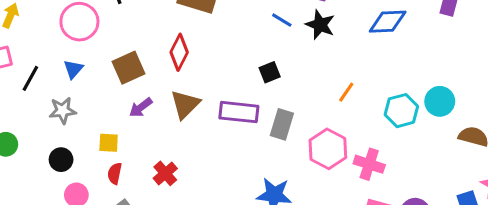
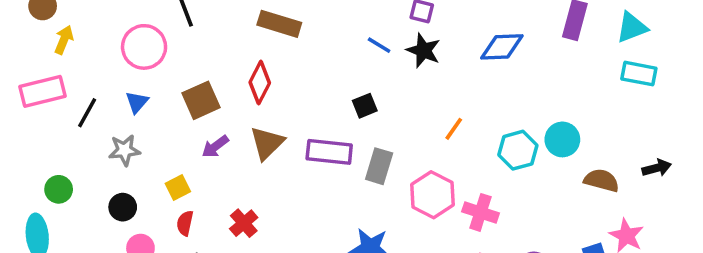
yellow square: (109, 143) -> (178, 188), turned -30

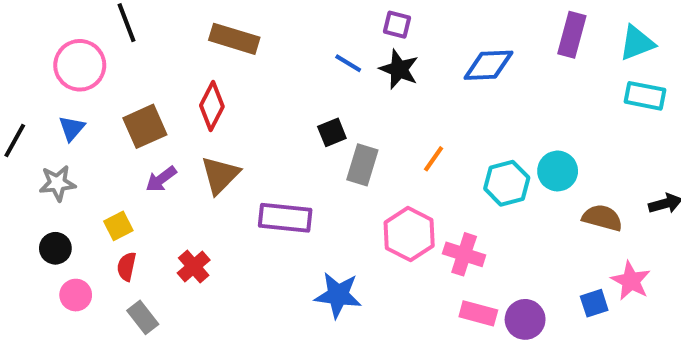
purple rectangle: (329, 152) -> (285, 218), moved
gray rectangle: (379, 166) -> (362, 165), moved

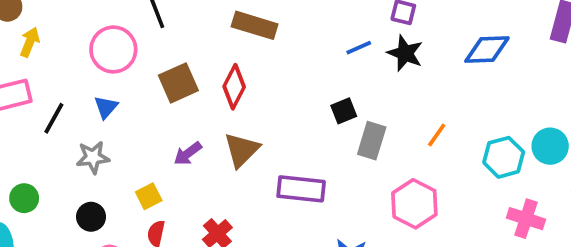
blue line: (348, 63) -> (359, 48), turned -55
brown square: (145, 126) -> (178, 83), moved
pink cross: (464, 254) -> (526, 219), moved

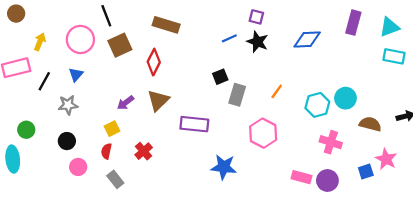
yellow arrow: (30, 42) -> (40, 42), moved
brown square: (178, 83) -> (120, 45), moved
yellow square: (149, 196) -> (112, 129), moved

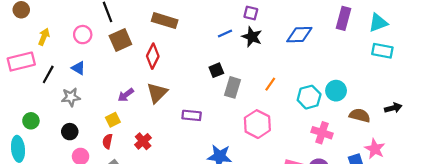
pink circle: (80, 39) -> (83, 35), size x0.7
blue triangle: (76, 74) -> (78, 68), turned -40
purple rectangle: (194, 124) -> (192, 115), size x0.7

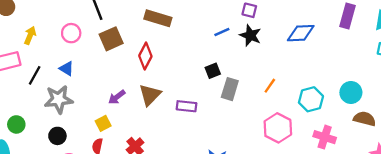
cyan circle: (336, 91) -> (351, 92), moved
gray star: (71, 97) -> (59, 99), size x1.4
purple rectangle: (192, 115) -> (186, 106), moved
pink hexagon: (257, 124) -> (278, 128), moved

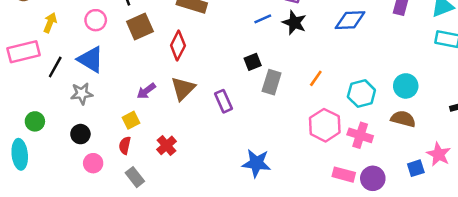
blue triangle: (67, 69) -> (91, 59), size x1.6
gray star: (59, 99) -> (82, 94), size x0.7
purple rectangle: (186, 106) -> (223, 101), turned 60
brown semicircle: (365, 119) -> (403, 119), moved
pink cross: (325, 137) -> (360, 135), moved

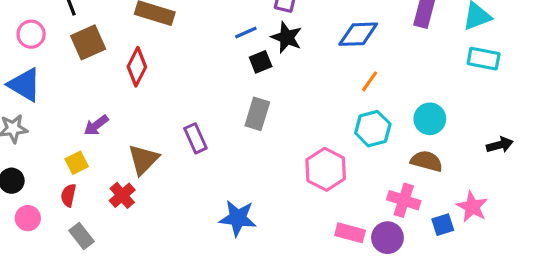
black square: (253, 62) -> (261, 62), moved
orange line: (316, 78) -> (370, 81), moved
brown triangle: (183, 88) -> (143, 160), moved
pink cross: (360, 135) -> (404, 200), moved

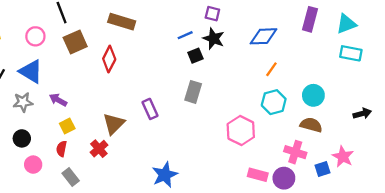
purple arrow: (96, 125) -> (58, 100), moved, turned 66
blue star: (238, 218) -> (165, 175), moved, turned -30

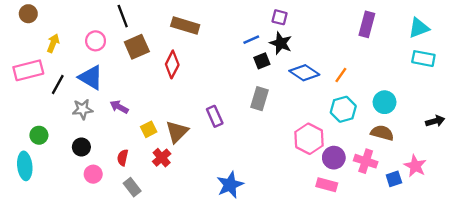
purple rectangle: (310, 19) -> (367, 24), moved
blue diamond: (263, 36) -> (304, 73), moved, turned 36
yellow square: (67, 126) -> (149, 129), moved
purple circle: (284, 178) -> (334, 158), moved

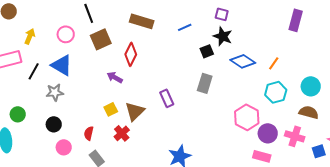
blue line: (251, 40) -> (185, 27), moved
purple arrow: (119, 107) -> (115, 77), moved

